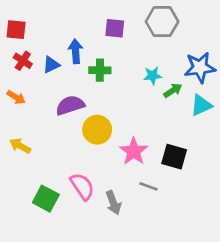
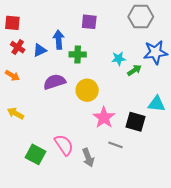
gray hexagon: (162, 22) -> (141, 17), moved
cyan triangle: (201, 105) -> (157, 104), moved, turned 30
yellow circle: (97, 130) -> (87, 90), moved

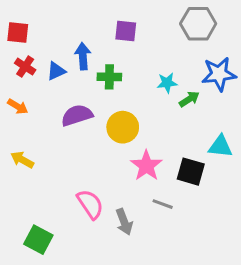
green square: (36, 154) -> (38, 240), moved

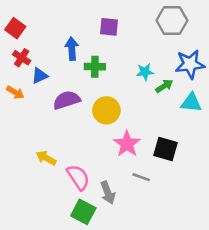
red square: (18, 33) -> (15, 28), turned 30
blue triangle: (56, 71) -> (40, 76), moved
cyan triangle: (220, 146) -> (191, 103), moved
yellow arrow: (22, 160) -> (46, 158), moved
green square: (38, 240) -> (83, 212), moved

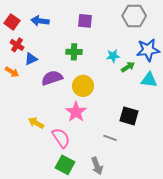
blue arrow: (72, 49) -> (40, 21), moved, turned -78
pink star: (127, 144) -> (76, 112), moved
gray arrow: (108, 193) -> (97, 166), moved

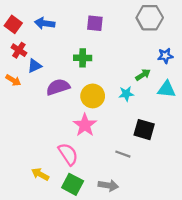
blue star: (148, 50) -> (165, 56), size x0.6
cyan star: (113, 56) -> (126, 94), moved
yellow arrow: (36, 123) -> (40, 174), moved
gray arrow: (97, 166) -> (108, 185), turned -60

